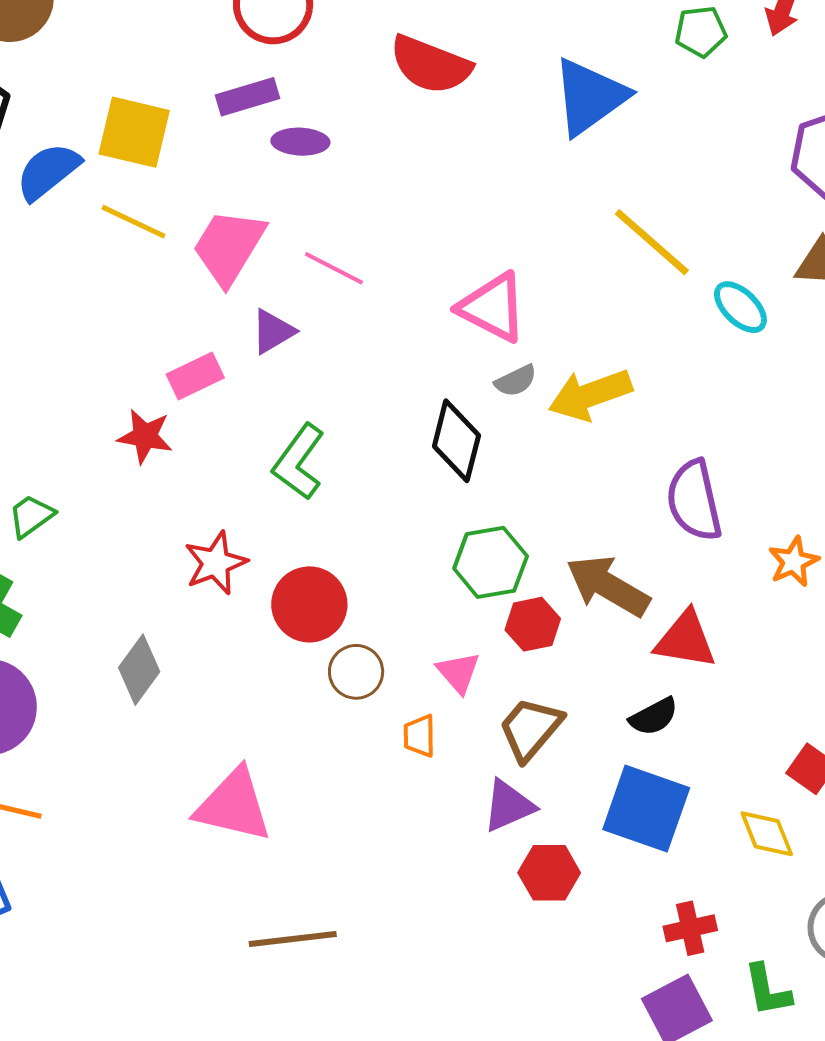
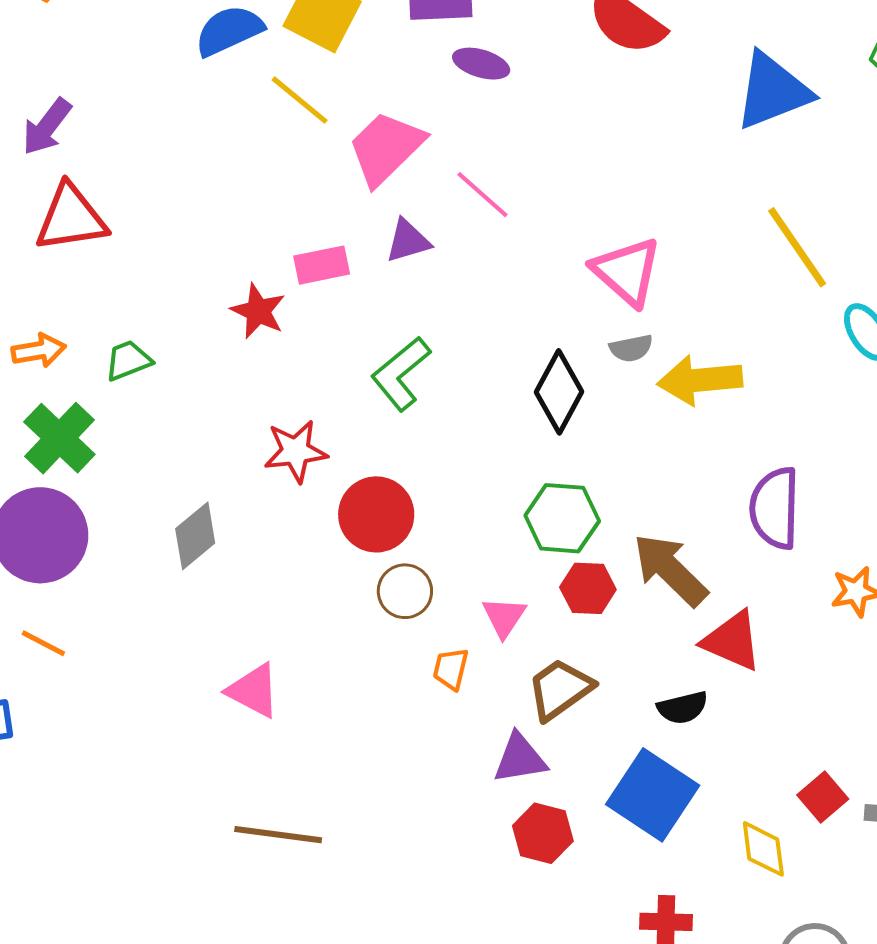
pink triangle: (234, 805) -> (253, 691), size x0.7

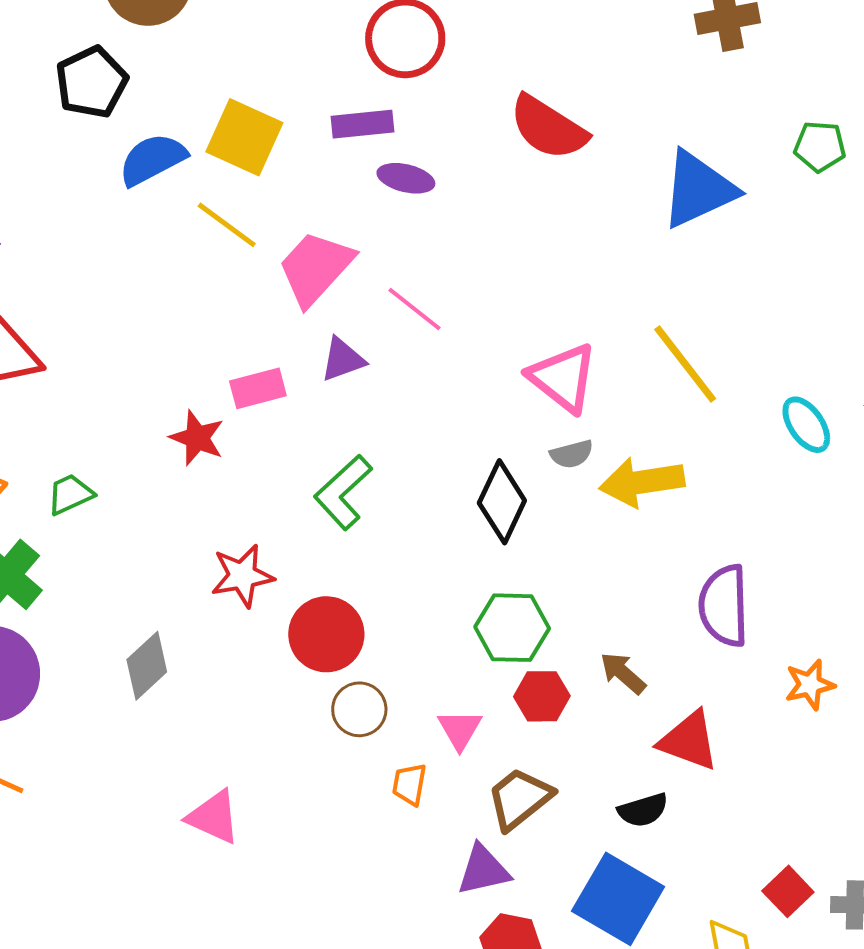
yellow line: (797, 247) -> (685, 364), moved
brown arrow: (670, 570) -> (623, 673), size x0.6

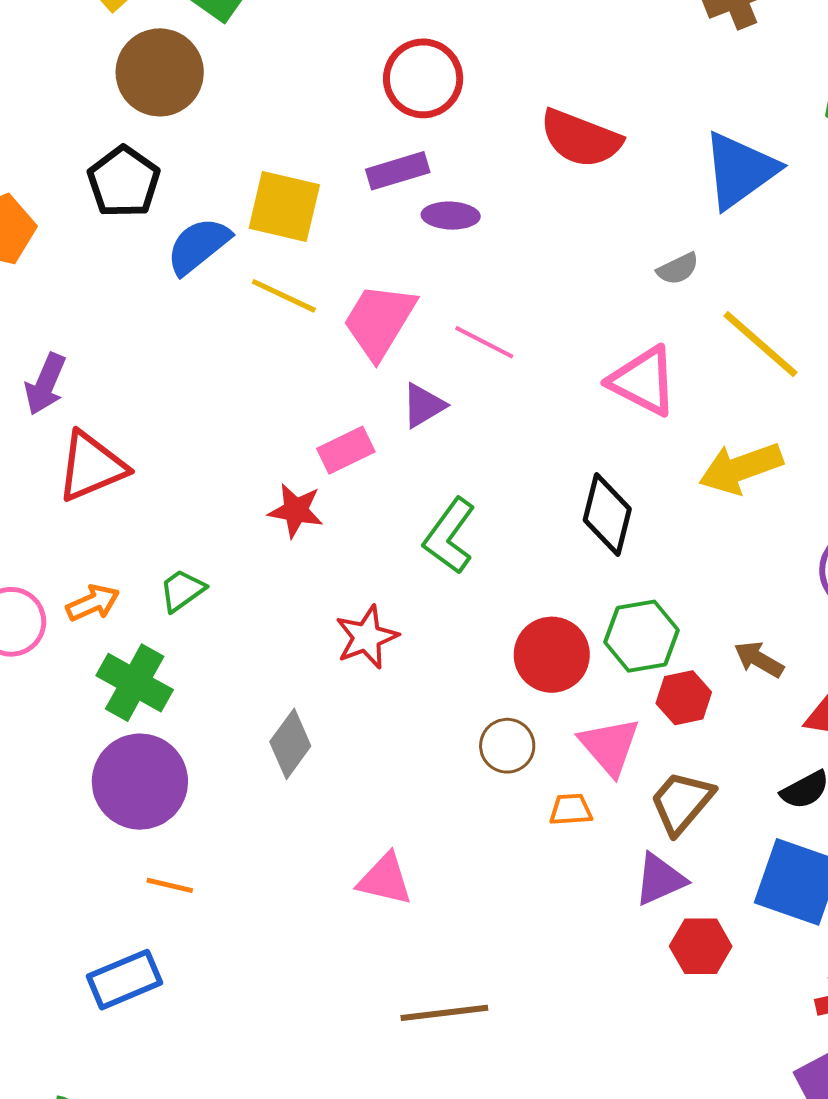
gray semicircle: (572, 454) -> (678, 269), moved
red circle: (326, 634) -> (552, 655), moved
pink triangle: (460, 729) -> (610, 746), size x1.4
orange trapezoid: (409, 784) -> (571, 810), turned 87

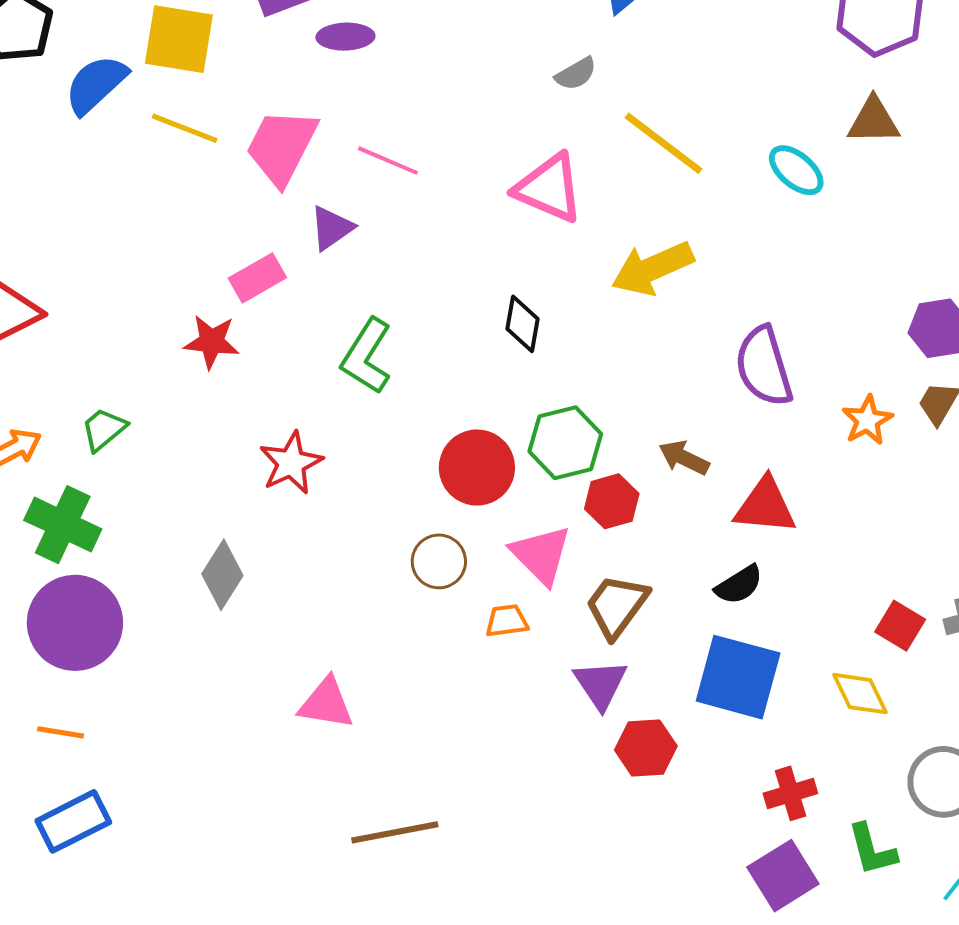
black diamond: (607, 515) -> (522, 324), size x0.7
purple triangle: (660, 879) -> (601, 684), turned -36
orange line: (170, 885) -> (61, 732), moved

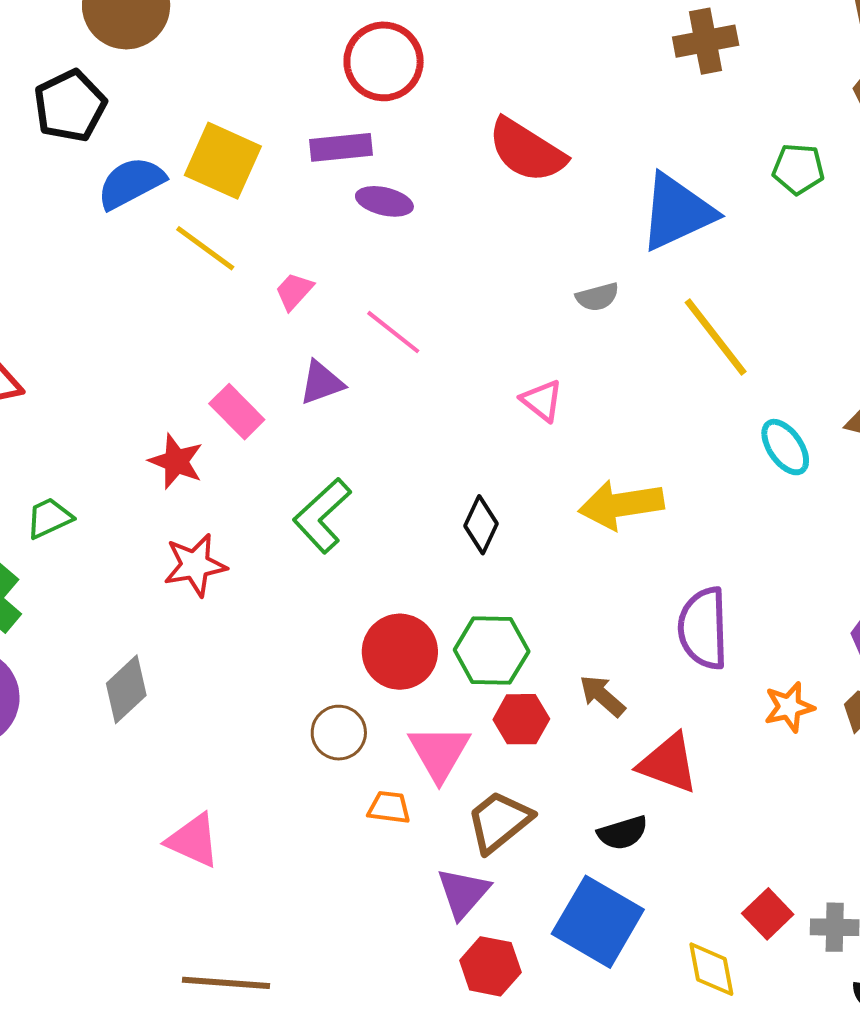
yellow line: (664, 143) -> (716, 337), moved
pink trapezoid: (282, 147) -> (294, 291), size x0.5
pink triangle: (549, 188) -> (542, 401), size x0.6
pink rectangle: (257, 278) -> (237, 412), turned 60
red star: (291, 463) -> (195, 565), moved

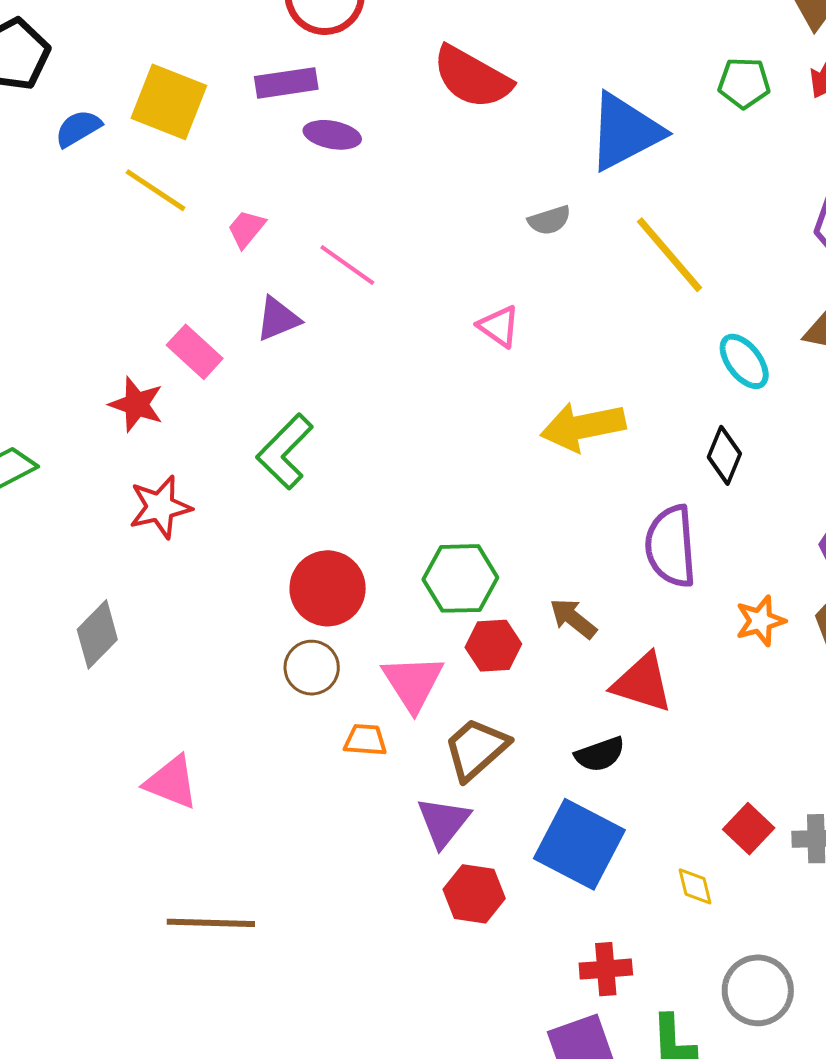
blue semicircle: (131, 183) -> (78, 128), size x0.7
black diamond: (481, 525) -> (724, 455), moved
red circle: (400, 652) -> (328, 588), moved
yellow diamond: (711, 969) -> (695, 886), size x0.7

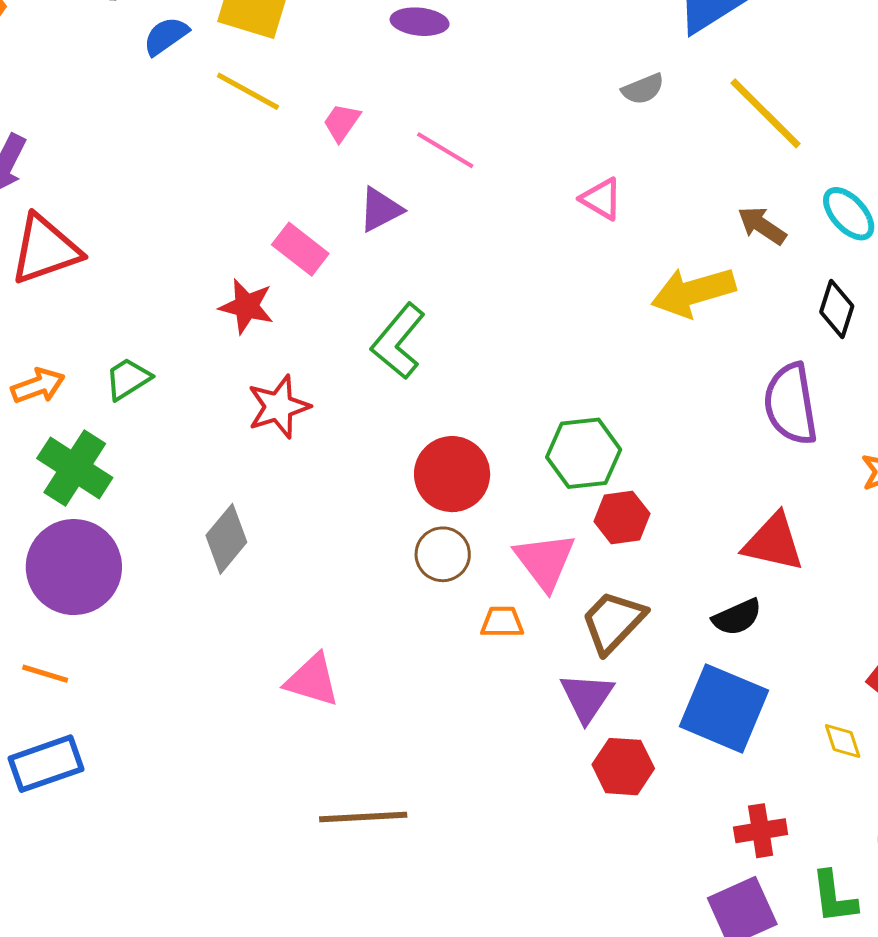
brown arrow: (573, 618) -> (762, 226), moved

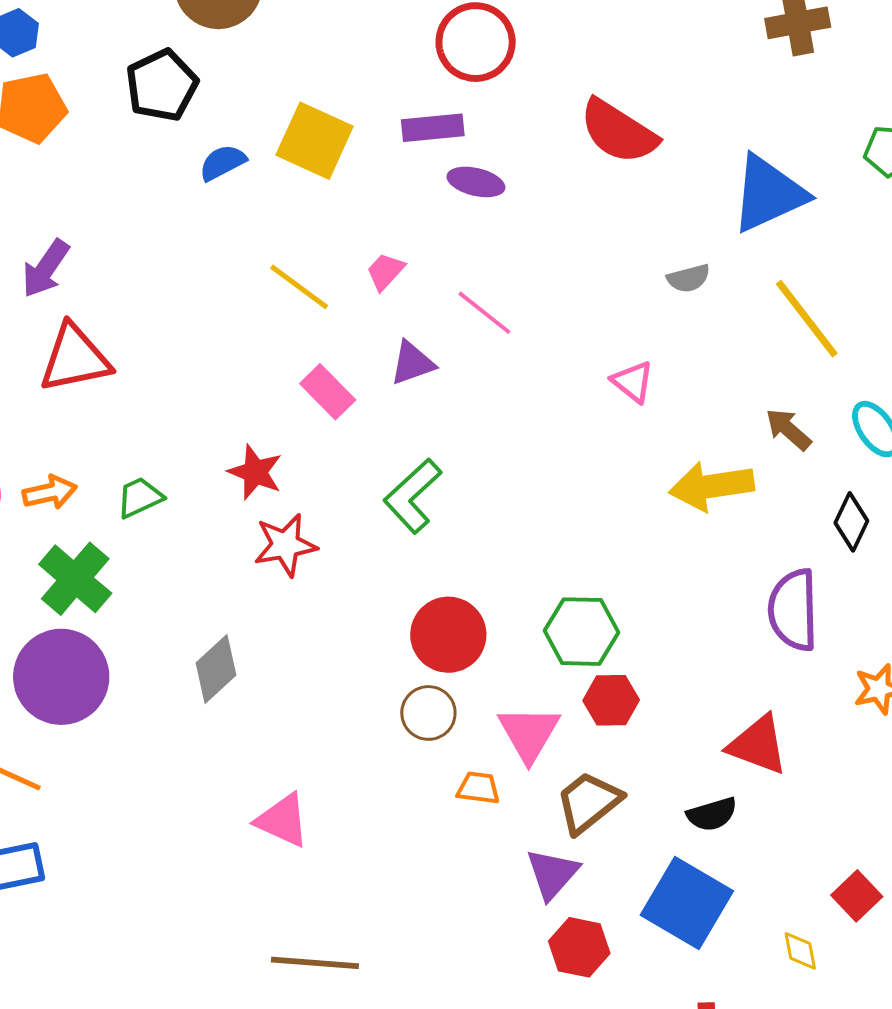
yellow line: (248, 91) -> (299, 287), moved
red star: (246, 306) -> (255, 472), moved

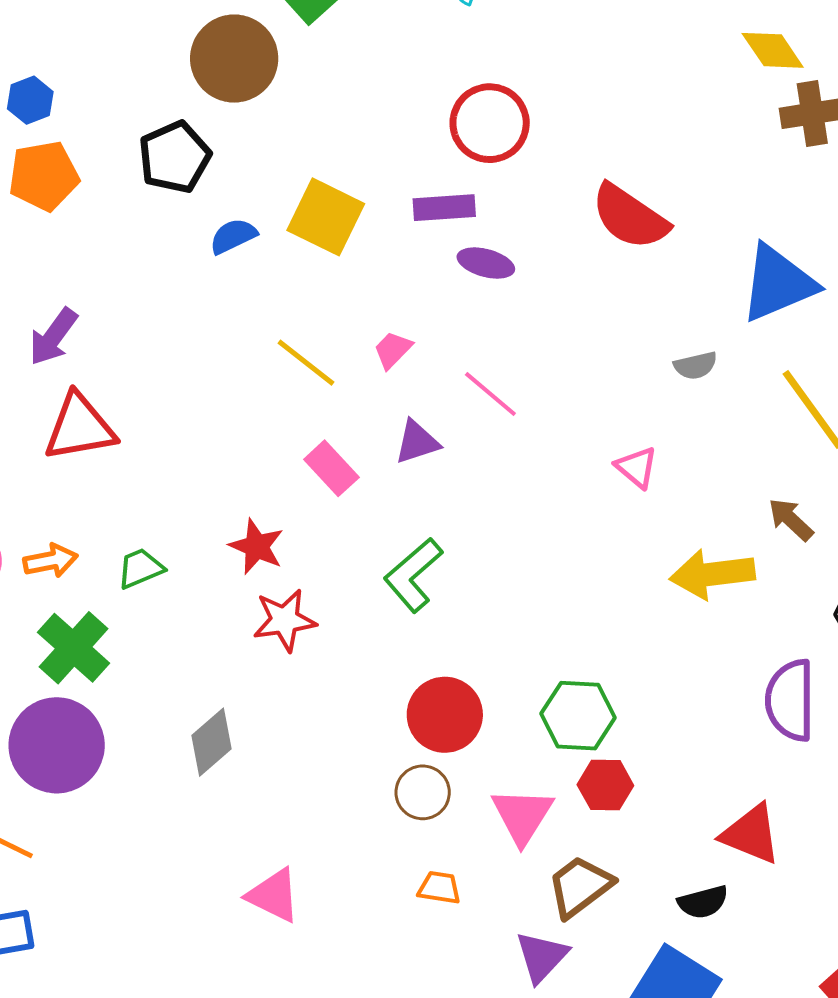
orange trapezoid: (478, 788) -> (439, 888), moved

